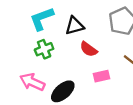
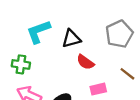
green cross: (44, 49) -> (21, 64), moved, turned 30

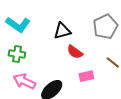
cyan L-shape: (38, 32) -> (18, 25), moved, turned -125

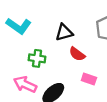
green cross: (17, 54) -> (37, 58), moved
pink rectangle: (86, 76) -> (89, 79), turned 32

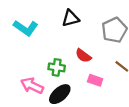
black triangle: (64, 32) -> (71, 18), moved
green cross: (37, 58) -> (57, 67), moved

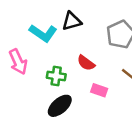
cyan L-shape: (26, 28) -> (43, 33), moved
pink arrow: (32, 86) -> (18, 62), moved, turned -140

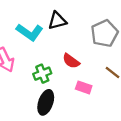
green cross: (56, 76) -> (42, 74), turned -30
black ellipse: (60, 106) -> (46, 102), turned -30

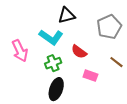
cyan L-shape: (30, 32) -> (51, 37), moved

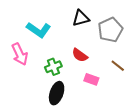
black triangle: (67, 15) -> (81, 18), moved
cyan L-shape: (51, 37) -> (39, 30), moved

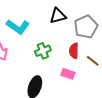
red semicircle: (80, 55) -> (74, 51), moved, turned 56
green cross: (53, 67) -> (43, 51), moved

